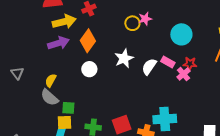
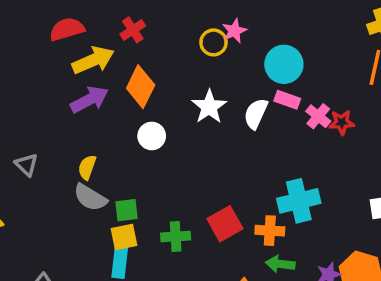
cyan circle: (181, 34) -> (284, 64), moved
red star: (190, 64) -> (342, 122), moved

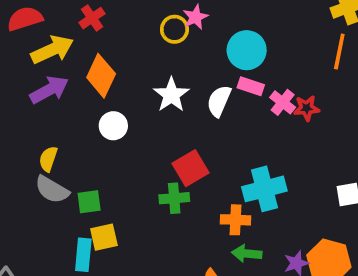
red square: (225, 224) -> (190, 168), moved
green cross: (176, 236) -> (174, 198), moved
yellow square: (124, 237) -> (104, 237), moved

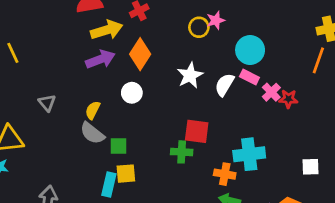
white circle: (113, 126) -> (132, 93), moved
red square: (190, 168) -> (197, 131), turned 30

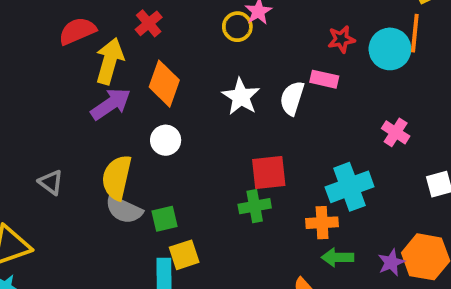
yellow arrow: (107, 30) -> (110, 61), turned -44
cyan circle: (250, 50) -> (390, 49), moved
pink cross: (271, 92) -> (396, 132), moved
red star: (288, 99) -> (341, 39), moved
yellow semicircle: (93, 110) -> (117, 178), size x1.6

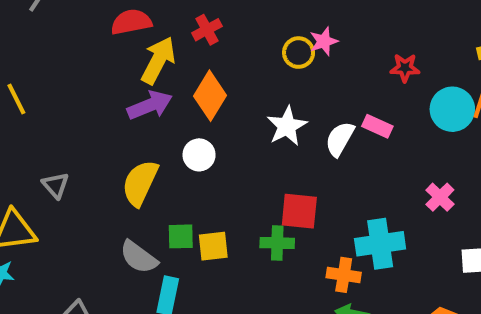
red star: (341, 39) -> (405, 68), moved
gray triangle: (51, 182) -> (56, 185), moved
gray semicircle: (124, 210) -> (139, 257), moved
yellow square: (184, 255) -> (213, 246), moved

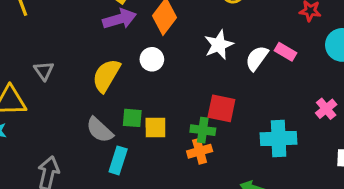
orange cross: (344, 275) -> (200, 151), moved, turned -30

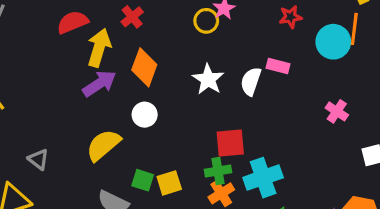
yellow semicircle: (106, 75) -> (103, 145), turned 36
green square: (132, 118) -> (143, 180), turned 30
cyan cross: (279, 138) -> (263, 178), moved

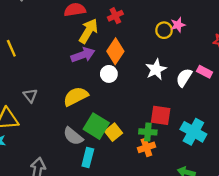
white circle: (145, 115) -> (109, 74), moved
cyan cross: (263, 178) -> (193, 132), moved, turned 35
green square: (143, 180) -> (96, 126), size x1.6
yellow square: (169, 183) -> (113, 132), turned -35

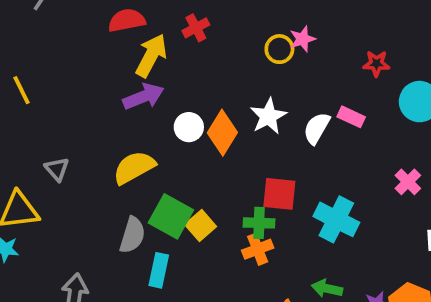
orange diamond: (115, 51) -> (222, 133), moved
gray semicircle: (73, 136) -> (132, 235), turned -110

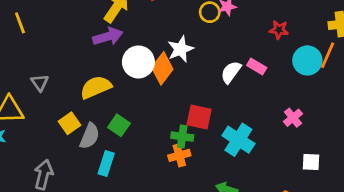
white star: (268, 116) -> (181, 49), moved
white circle: (189, 127) -> (138, 62), size x1.5
green square: (171, 216) -> (119, 125), size x0.7
yellow square: (201, 225) -> (69, 123), moved

